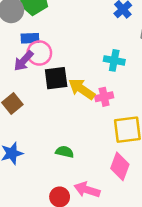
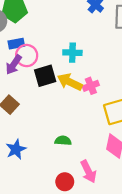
cyan cross: (114, 60) -> (72, 53), moved
pink arrow: (87, 190) -> (88, 172), turned -125

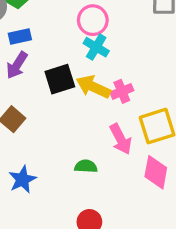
cyan cross: (72, 53) -> (96, 47), turned 30
pink circle: (27, 56) -> (93, 20), moved
pink arrow: (88, 172) -> (121, 139), moved

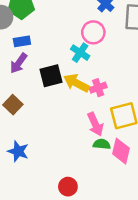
pink circle: (93, 20) -> (93, 32), moved
green semicircle: (86, 166) -> (102, 144), moved
blue star: (22, 179) -> (18, 151), turned -30

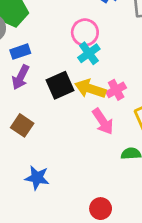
pink circle: (93, 32) -> (85, 32), moved
cyan cross: (80, 53) -> (89, 53), turned 30
pink arrow: (95, 124) -> (103, 121), moved

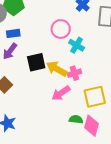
cyan cross: (89, 53) -> (77, 45), moved, turned -35
pink arrow: (103, 121) -> (61, 93), turned 78

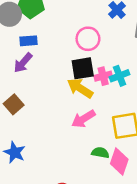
cyan cross: (77, 45) -> (120, 76), moved, turned 35
black square: (36, 62) -> (83, 68), moved
pink cross: (74, 73) -> (103, 76), moved

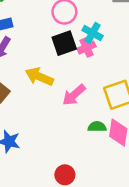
cyan cross: (120, 76) -> (93, 33), moved, turned -30
yellow arrow: (80, 88) -> (39, 77), moved

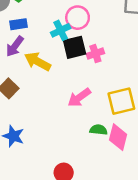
cyan cross: (93, 33) -> (61, 30), moved, turned 30
yellow arrow: (39, 77) -> (38, 61), moved

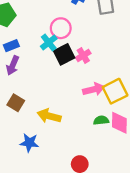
yellow arrow: (38, 61) -> (49, 116), moved
pink arrow: (79, 97) -> (94, 89), moved, turned -145

